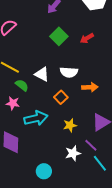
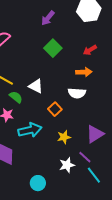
red arrow: (87, 38) -> (90, 50), moved
white semicircle: (69, 72) -> (77, 93), moved
orange arrow: (90, 87) -> (84, 72), moved

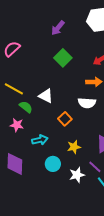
cyan arrow: (30, 130) -> (40, 140), size x0.7
cyan circle: (38, 183) -> (53, 164), moved

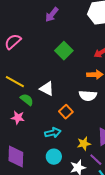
purple arrow: (58, 28) -> (52, 15), moved
cyan arrow: (40, 140) -> (53, 133), moved
yellow star: (74, 147) -> (84, 144), moved

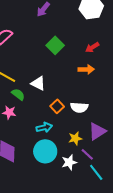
white semicircle: (88, 96) -> (79, 107), moved
cyan circle: (54, 157) -> (45, 151), size x1.5

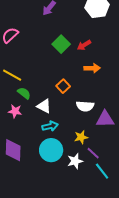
red arrow: (92, 47) -> (84, 45), moved
white triangle: (38, 83) -> (44, 106), moved
orange square: (57, 106) -> (63, 86), moved
purple triangle: (97, 131) -> (105, 119), moved, turned 30

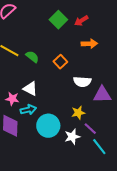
green semicircle: (24, 93) -> (32, 57), moved
white triangle: (44, 106) -> (30, 89), moved
pink star: (15, 111) -> (12, 99), moved
cyan arrow: (50, 126) -> (28, 110), moved

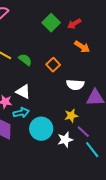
orange arrow: (89, 44) -> (82, 47), turned 35

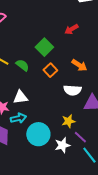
green square: (51, 23) -> (44, 47), moved
orange arrow: (82, 47) -> (79, 65), moved
white triangle: (23, 92) -> (20, 97), turned -35

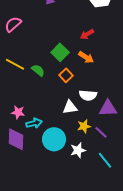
orange arrow: (79, 65) -> (86, 57), moved
white triangle: (20, 97) -> (70, 107), moved
purple line: (80, 137) -> (101, 132), moved

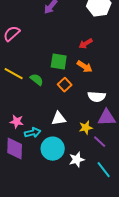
green square: (60, 52) -> (59, 62), turned -36
white semicircle: (88, 95) -> (97, 97), moved
white triangle: (70, 107) -> (59, 119), moved
yellow star: (84, 126) -> (86, 128), moved

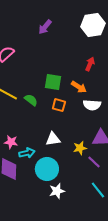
red arrow: (86, 44) -> (90, 64), moved, turned 144
orange square: (65, 85) -> (59, 105), turned -32
white semicircle: (97, 97) -> (92, 105), moved
white star: (77, 160) -> (57, 191), moved

